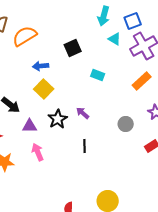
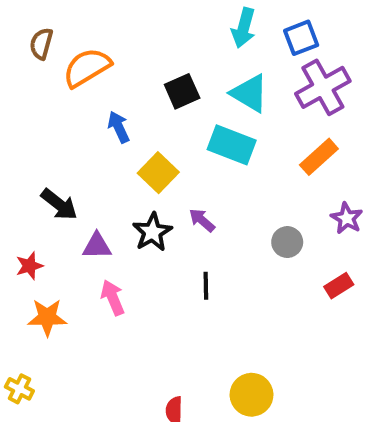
cyan triangle: (115, 39) -> (250, 93), moved, size x1.5
blue arrow: (41, 66) -> (119, 127), turned 70
cyan rectangle: (98, 75) -> (232, 145), size x1.6
yellow square: (44, 89) -> (158, 173), moved

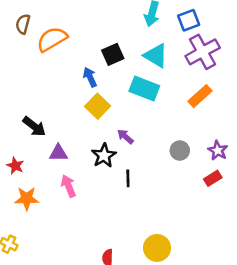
blue arrow: (119, 127) -> (90, 77), moved
purple star: (347, 218) -> (218, 151), moved
black star: (152, 232) -> (104, 156), moved
red star: (29, 266) -> (15, 166), turned -30

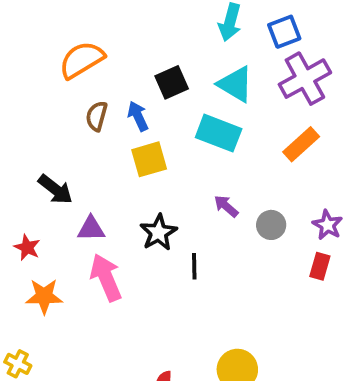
brown semicircle: (23, 24) -> (97, 116), moved
yellow square: (98, 106) -> (149, 159), turned 30
purple arrow: (125, 137) -> (226, 206), moved
red rectangle: (213, 178) -> (320, 266), turned -42
pink arrow: (68, 186) -> (106, 278), size x1.4

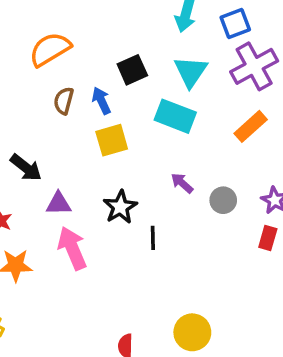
cyan triangle: (235, 84) -> (191, 72), turned 33

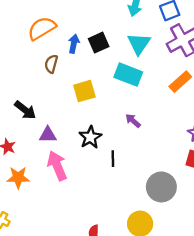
blue arrow: (101, 101) -> (74, 44), moved, turned 36
gray circle: (223, 200) -> (161, 187), moved, size x1.6

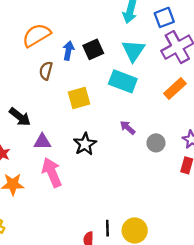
black line: (113, 159) -> (107, 228), moved
gray circle: (161, 187) -> (156, 143), moved, size x0.6

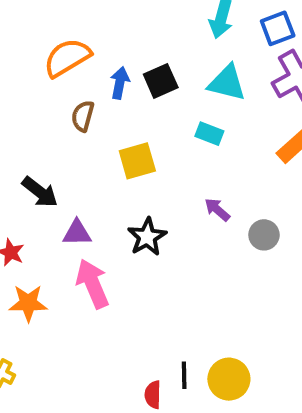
cyan triangle: (133, 51) -> (227, 83), turned -50
cyan rectangle: (123, 81) -> (209, 134), size x0.6

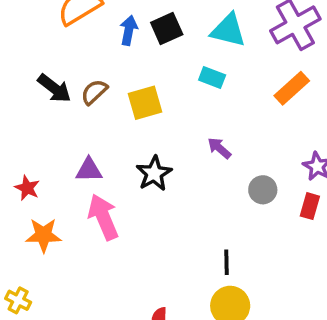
brown semicircle: (83, 116) -> (94, 92), moved, turned 32
black arrow: (40, 192) -> (54, 88), moved
gray circle: (264, 235) -> (263, 190), moved
black line: (184, 375) -> (227, 262), moved

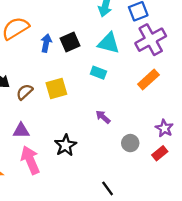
brown semicircle: (94, 92) -> (25, 92), moved
black star: (154, 173) -> (65, 145), moved
red rectangle: (310, 206) -> (160, 153), turned 35
black line: (227, 262) -> (108, 188), turned -35

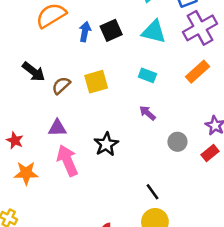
cyan rectangle: (98, 73) -> (147, 75), moved

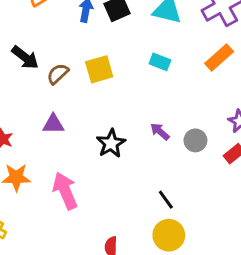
purple arrow: (147, 113) -> (160, 132), moved
pink arrow: (67, 161) -> (65, 191), moved

